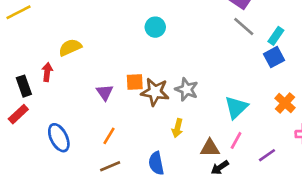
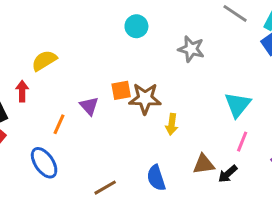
gray star: (187, 89) -> (191, 49), moved
yellow arrow: (177, 128) -> (172, 124), moved
orange line: (109, 136) -> (59, 124), moved
brown triangle: (210, 148) -> (204, 164), moved

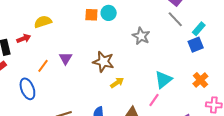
orange square: (121, 90) -> (91, 15), moved
red arrow: (22, 91) -> (24, 39), turned 56
yellow arrow: (172, 124) -> (117, 83), turned -144
pink line: (242, 142) -> (154, 100), moved

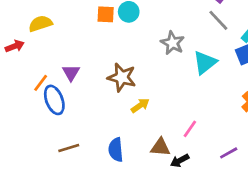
cyan triangle: (163, 80) -> (205, 63), moved
blue ellipse: (27, 89) -> (54, 100), moved

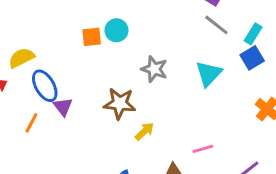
gray star: (173, 43) -> (154, 69), moved
blue ellipse: (54, 100) -> (45, 86), moved
pink line: (190, 129) -> (203, 149), turned 48

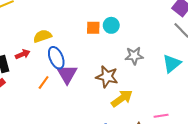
gray star: (154, 69) -> (134, 56), turned -30
purple triangle: (63, 107) -> (67, 74), size x1.5
yellow arrow: (144, 131) -> (122, 98), size x1.5

